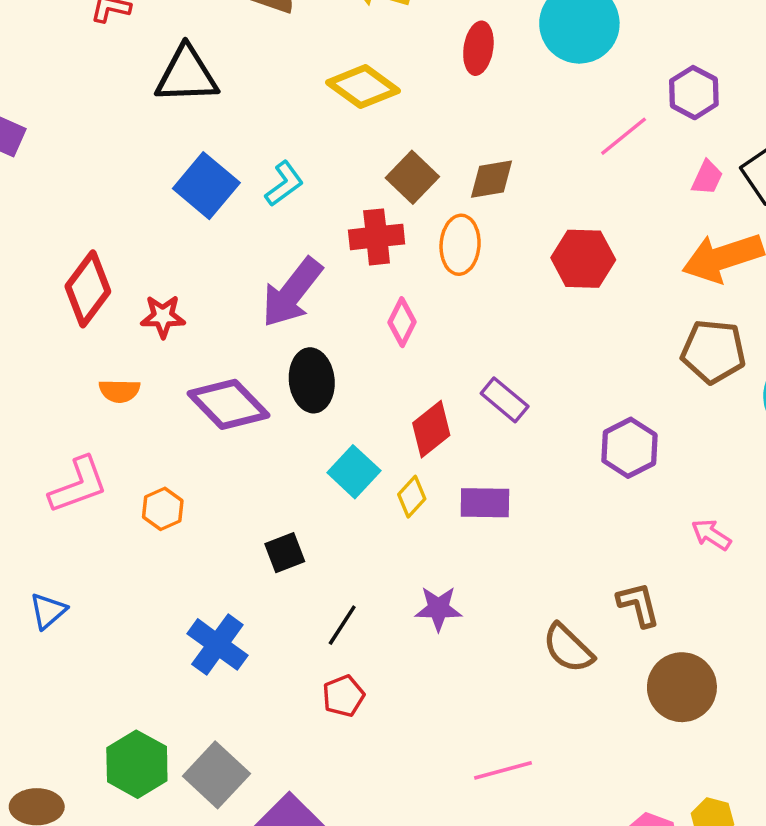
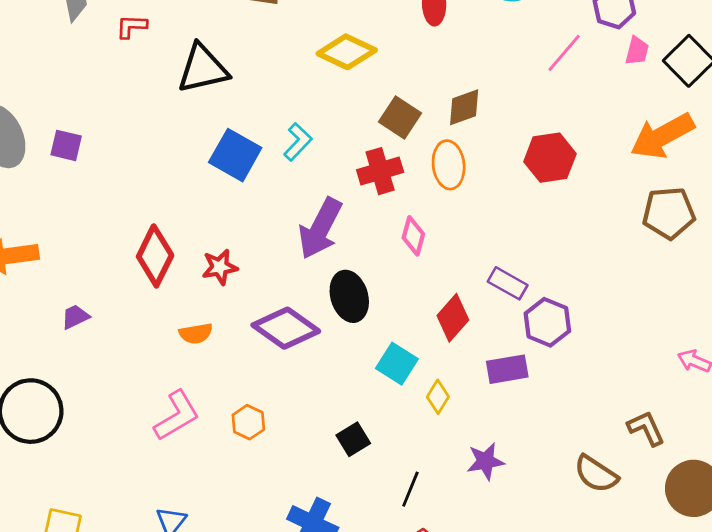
pink trapezoid: (707, 178) -> (637, 51), moved
purple hexagon: (629, 448) -> (547, 322), moved
yellow diamond: (412, 497) -> (438, 397), moved

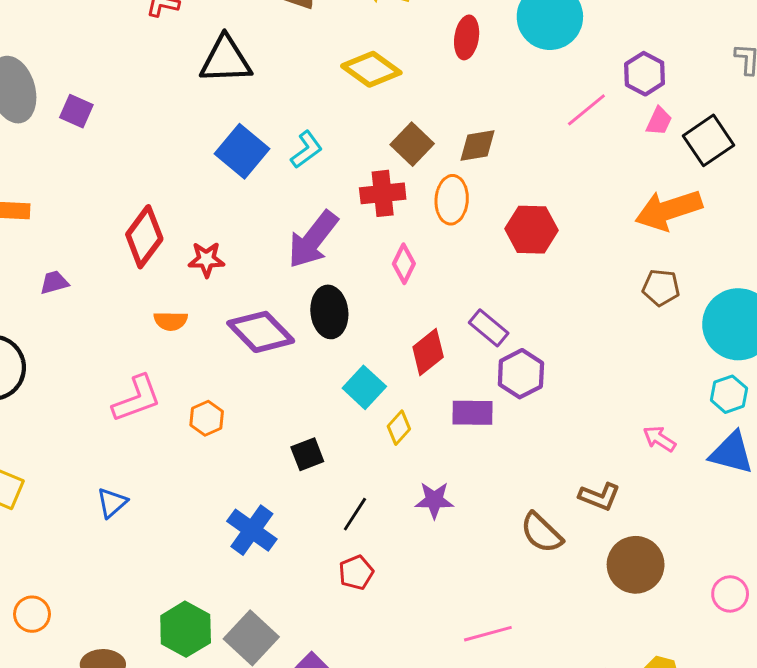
red hexagon: (550, 158) -> (532, 230), moved
brown pentagon: (669, 213) -> (661, 288), size x0.7
brown L-shape: (646, 428) -> (599, 497), turned 126

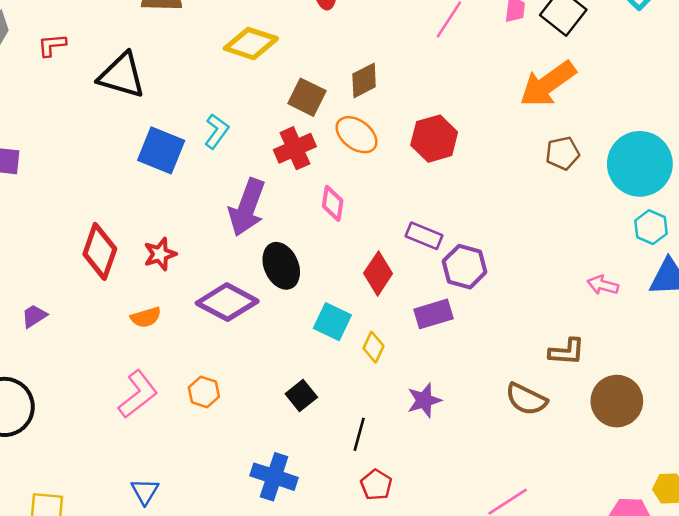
black triangle: (226, 60) -> (122, 75), turned 36
orange ellipse: (452, 200) -> (357, 135), turned -39

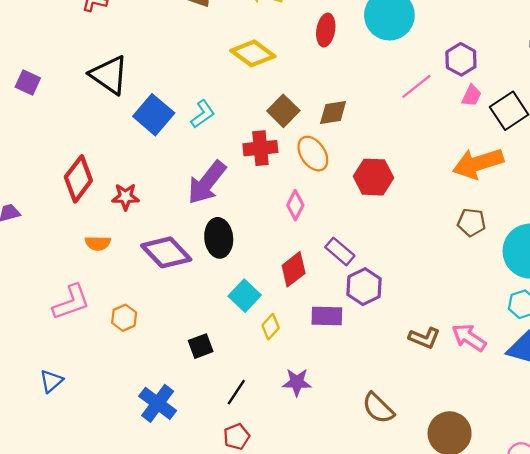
black triangle: (122, 75) -> (109, 75), moved
pink diamond: (333, 203) -> (295, 205), moved
pink arrow: (603, 285) -> (469, 338), size x1.4
brown L-shape: (567, 352) -> (424, 338), moved

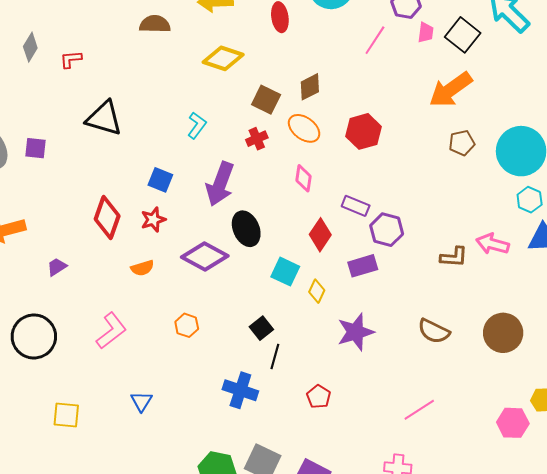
blue square: (154, 115) -> (160, 180), moved, size x0.7
red cross: (260, 148) -> (257, 139), size x0.7
pink L-shape: (71, 302) -> (111, 331), moved
purple star: (297, 382) -> (356, 332), size x1.4
black line: (236, 392) -> (275, 357), moved

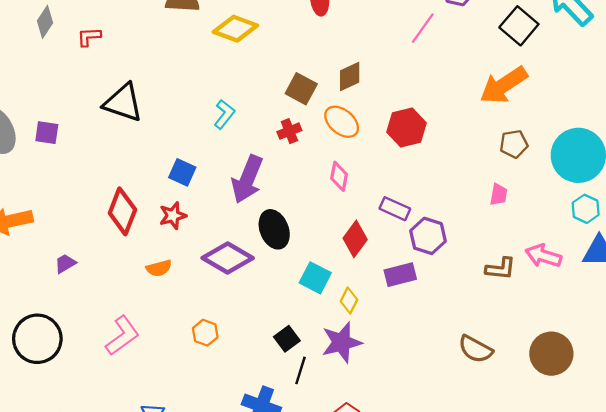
pink trapezoid: (426, 32) -> (499, 195), moved
yellow diamond: (223, 58) -> (235, 29), moved
purple star: (356, 332) -> (342, 342), moved

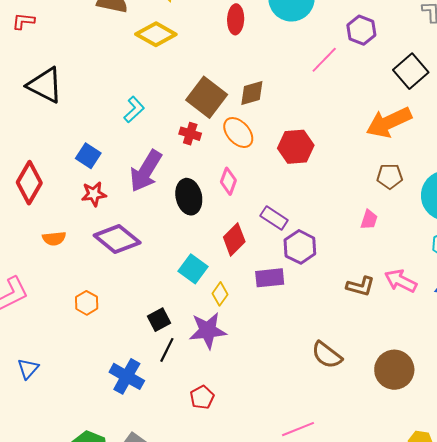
brown square: (301, 89) -> (207, 97), size x1.4
red cross: (289, 131) -> (190, 134), turned 30
red star: (173, 216) -> (94, 194), moved
black ellipse: (274, 229) -> (189, 197), moved

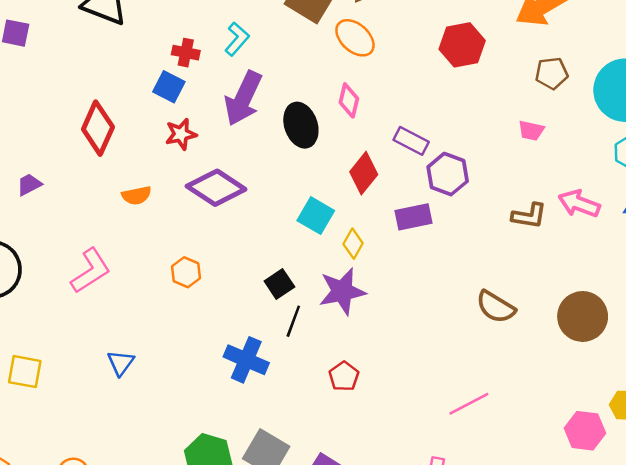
cyan L-shape: (134, 109) -> (237, 39), moved
red cross: (190, 134) -> (186, 53), moved
red hexagon: (296, 147) -> (462, 45), moved
pink trapezoid: (369, 220) -> (531, 131), turned 90

